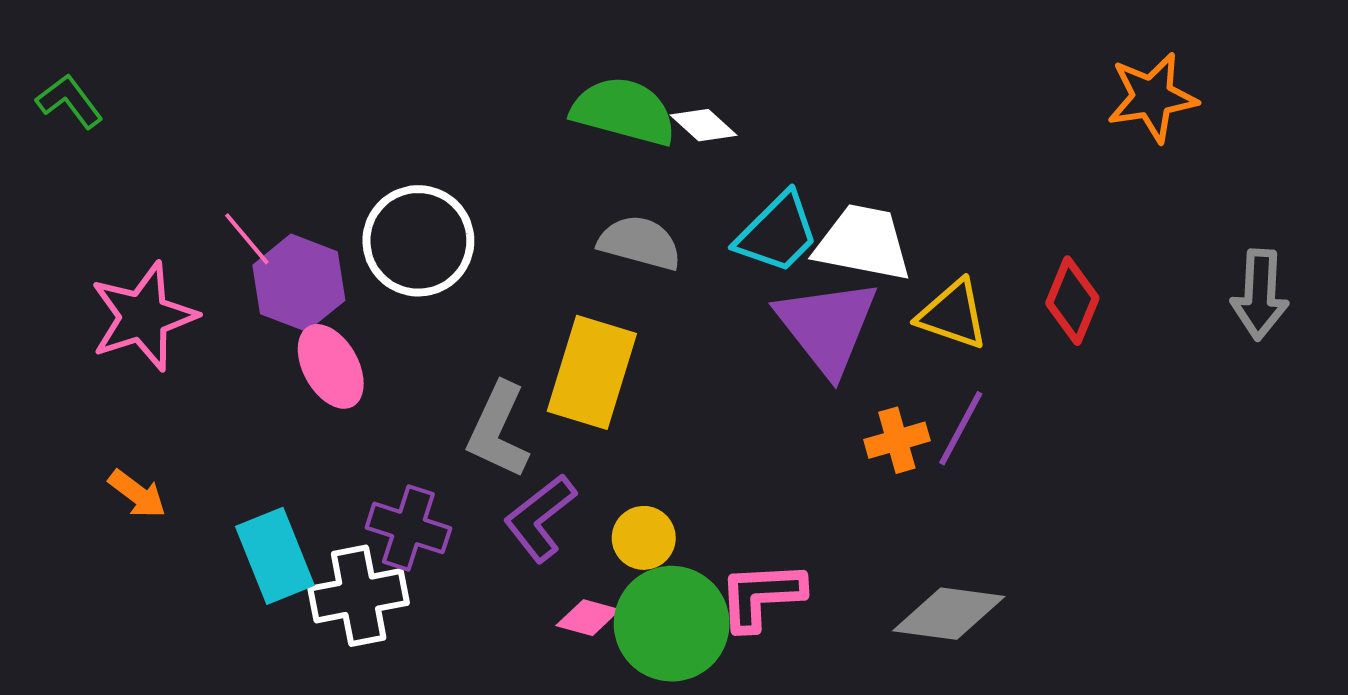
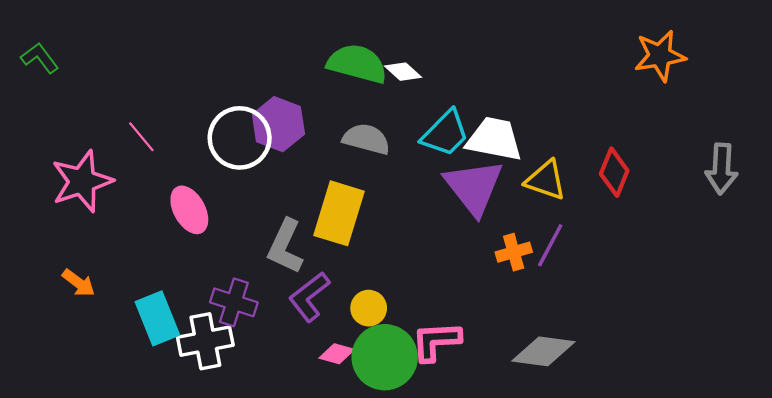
purple hexagon: (299, 283) -> (278, 124), moved

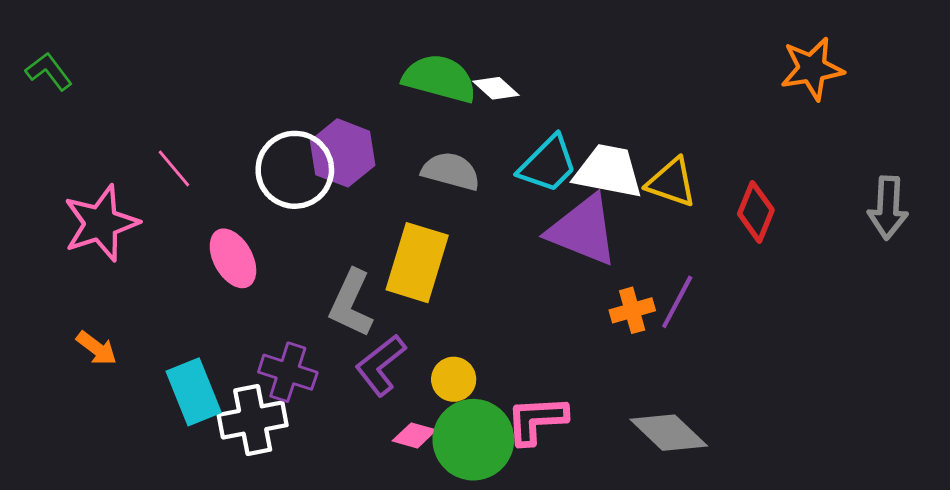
yellow triangle: (546, 180) -> (672, 182), moved
purple triangle: (474, 187) -> (583, 230), turned -30
gray diamond: (543, 351) -> (669, 433), turned 36

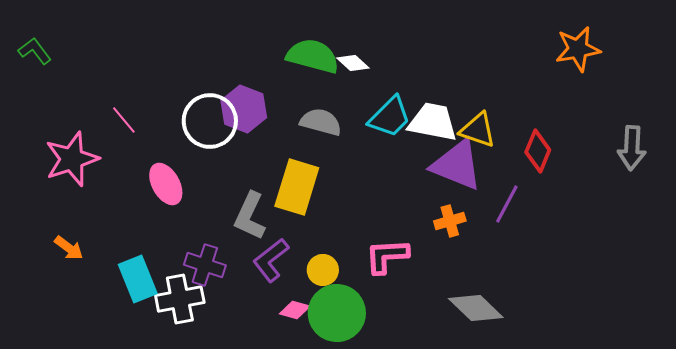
purple triangle: (583, 230) -> (457, 165), moved
purple line: (677, 302) -> (507, 204), moved
pink L-shape: (537, 420) -> (387, 256), moved

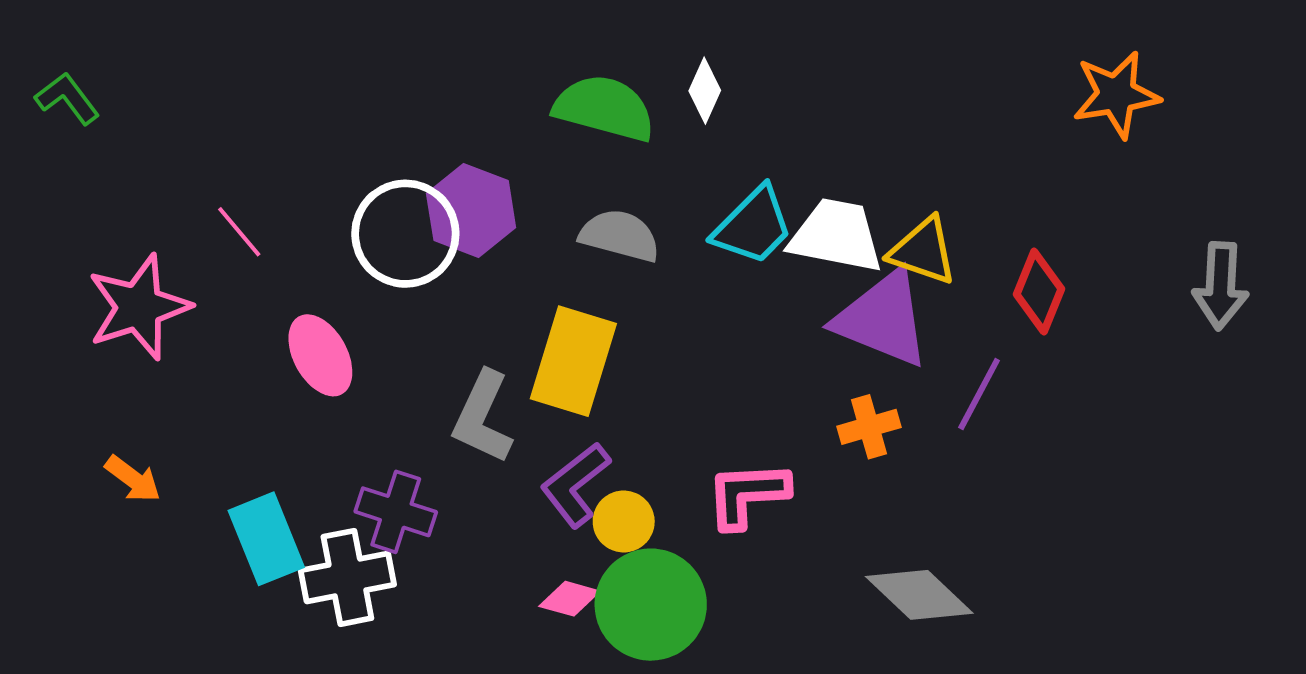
white diamond: (353, 63) -> (705, 91), moved, turned 72
purple L-shape: (271, 260) -> (575, 485), moved

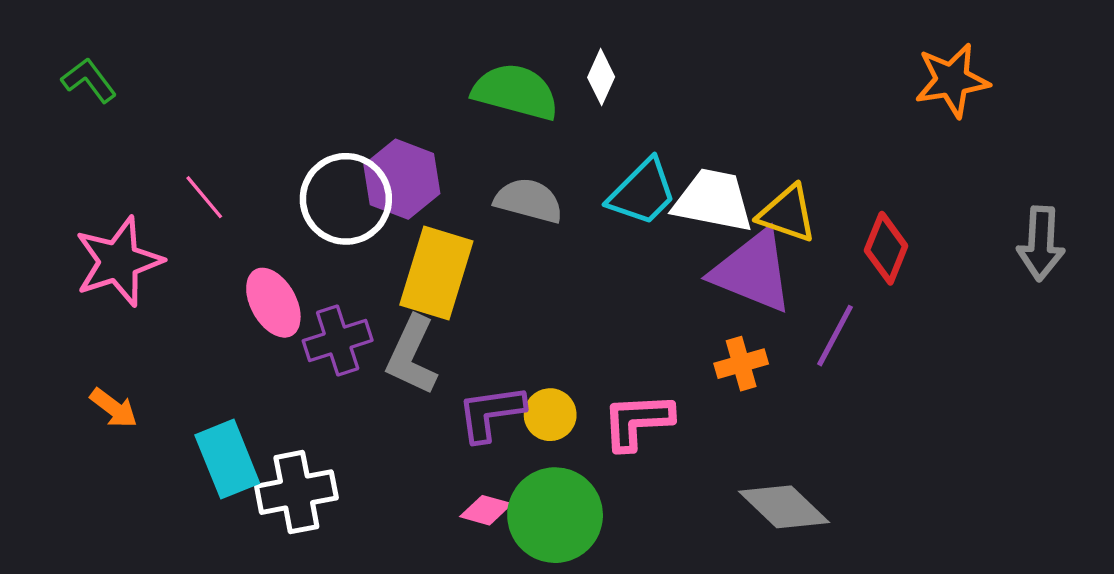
green L-shape: (67, 98) -> (89, 80), moved
yellow rectangle: (573, 361) -> (436, 273), moved
purple L-shape: (575, 485) -> (491, 413), turned 30
purple cross: (396, 512) -> (338, 341), moved, turned -36
yellow circle: (624, 521) -> (550, 415), moved

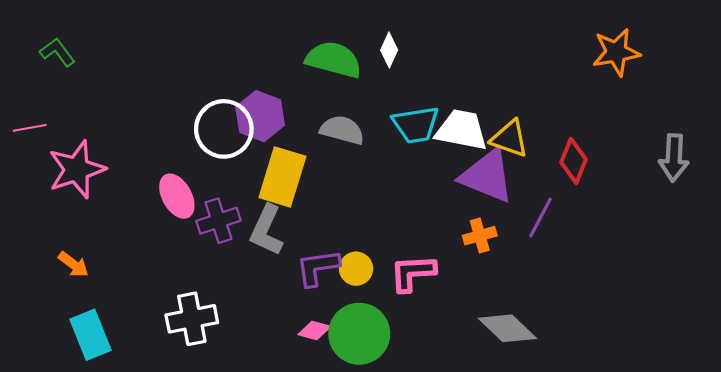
cyan trapezoid: (642, 192) -> (416, 125), turned 36
pink line: (204, 197) -> (30, 128), moved, turned -60
cyan rectangle: (227, 459) -> (90, 335), moved

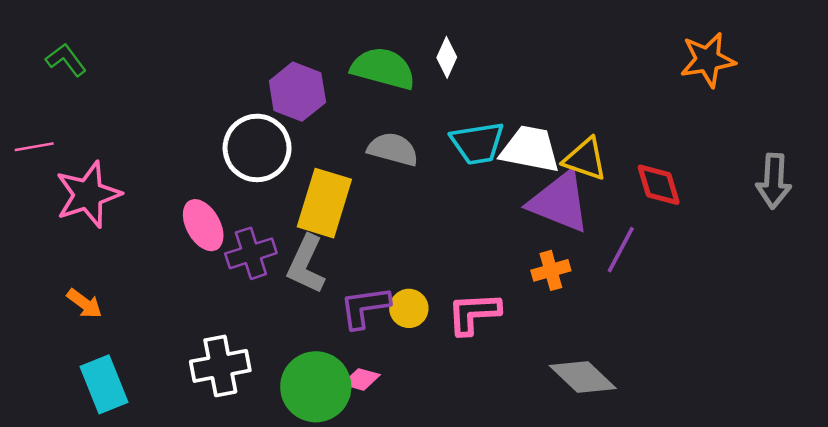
purple hexagon: (260, 116) -> (297, 92), moved
red diamond: (574, 161) -> (659, 185), turned -39
green circle: (359, 334) -> (316, 387), moved

